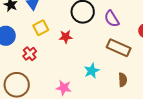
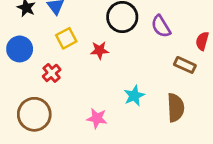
brown rectangle: (119, 48) -> (185, 65), moved, size x0.7
brown semicircle: (123, 80) -> (176, 108), size x1.5

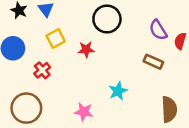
purple semicircle: (161, 26) -> (158, 30), moved
brown rectangle: (185, 65) -> (153, 62), moved
brown semicircle: (176, 108) -> (169, 109), moved

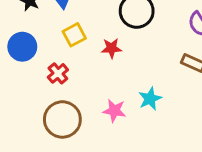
brown circle: (26, 108) -> (62, 119), moved
pink star: (84, 112) -> (114, 111), moved

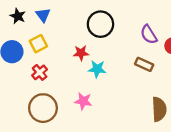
yellow square: (74, 35) -> (38, 44), moved
cyan star: (150, 99) -> (97, 69), moved, turned 30

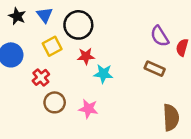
black circle: (100, 24) -> (78, 25), moved
yellow square: (38, 44) -> (52, 46), moved
brown circle: (43, 108) -> (55, 102), moved, size x0.7

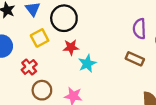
purple semicircle: (160, 36) -> (139, 29), turned 30
cyan star: (103, 74) -> (87, 64), turned -30

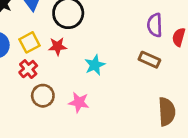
yellow square: (40, 38) -> (30, 42), moved
red star: (71, 47) -> (58, 46), moved

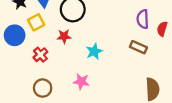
yellow square: (30, 42) -> (36, 22), moved
brown circle: (43, 96) -> (43, 88), moved

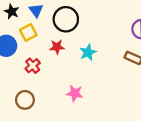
cyan star: (94, 51) -> (88, 52), moved
brown circle: (43, 88) -> (25, 100), moved

